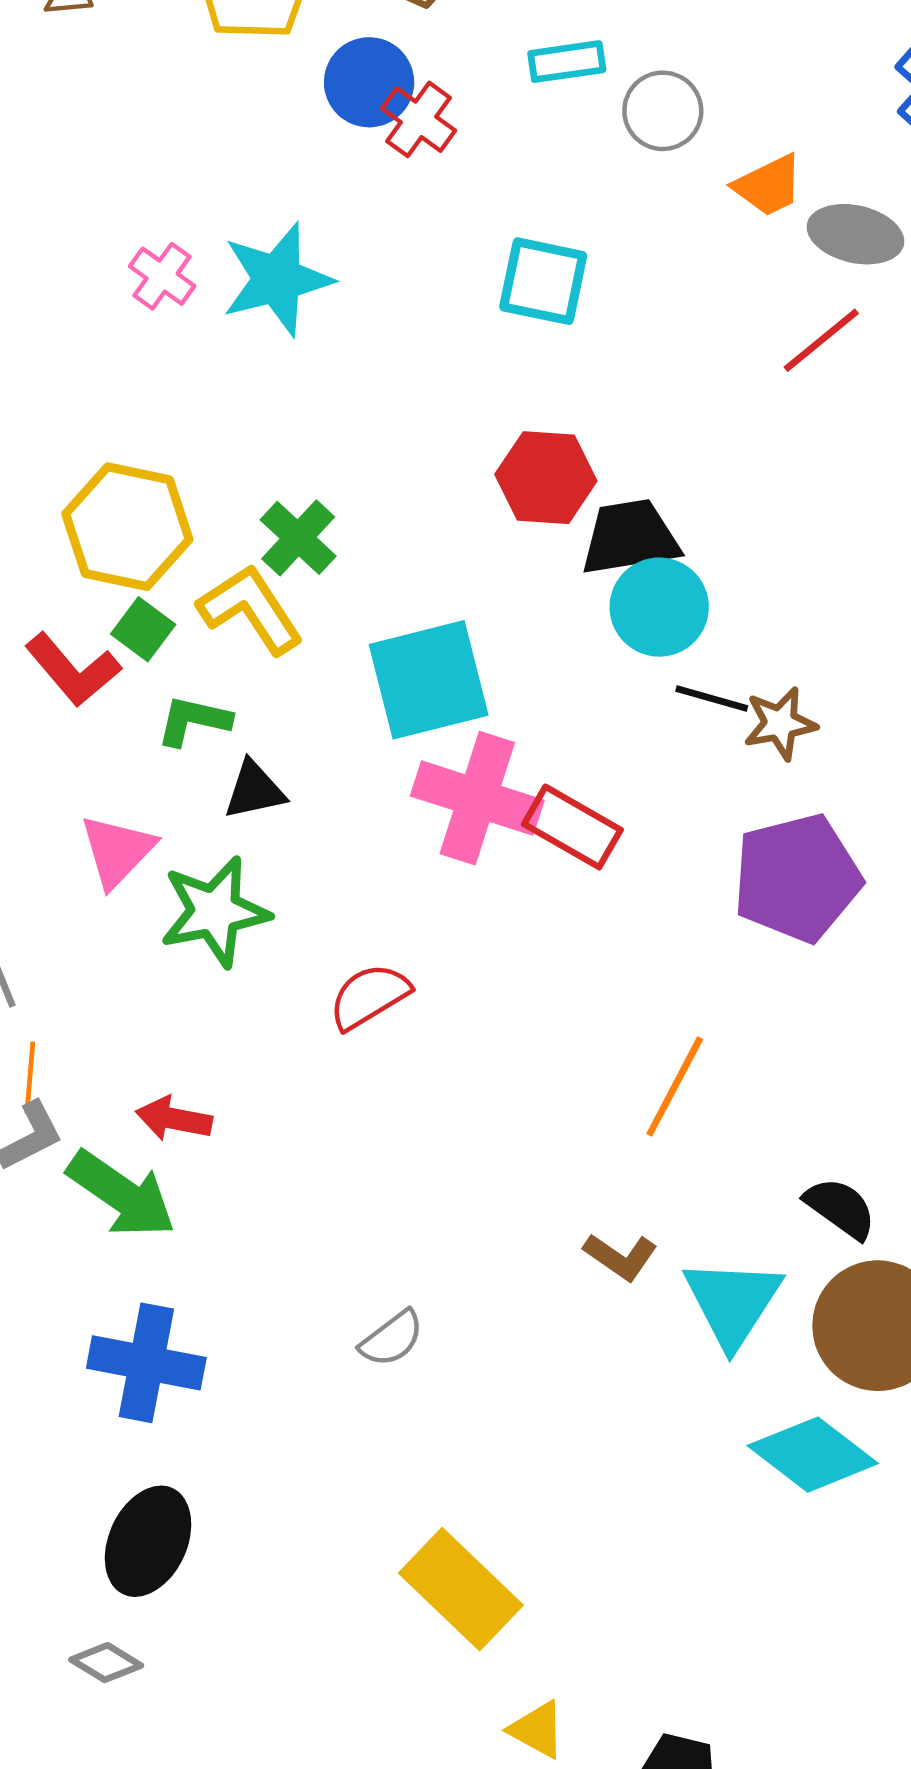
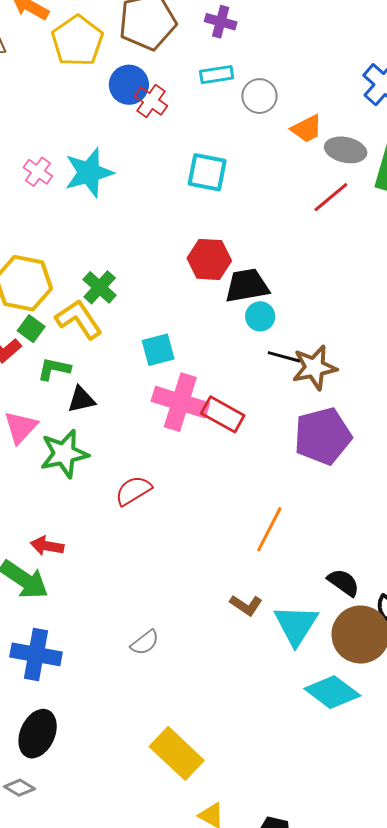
cyan circle: (659, 607) -> (260, 316), size x0.7
cyan square: (429, 680) -> (158, 350), size x0.6
brown star: (780, 723) -> (314, 368), size x1.4

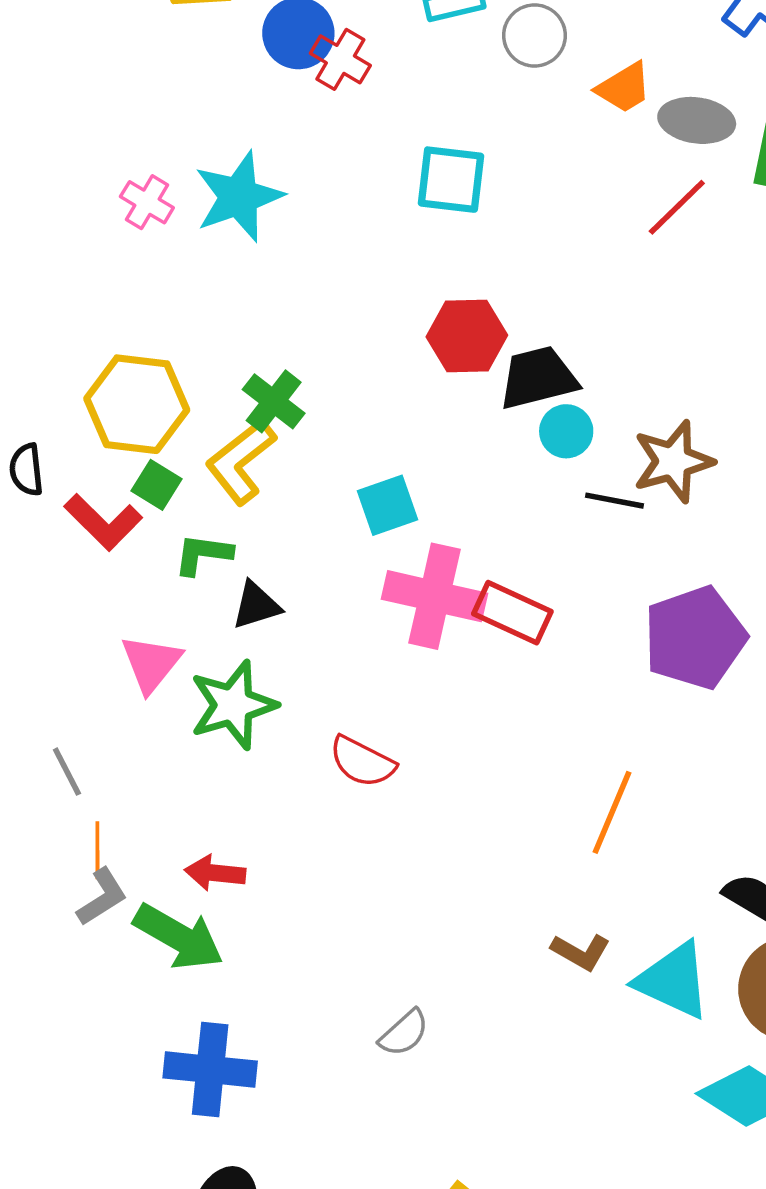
yellow L-shape: (79, 319) -> (241, 462), turned -90
brown star: (314, 368) -> (673, 461), moved
red semicircle: (133, 491) -> (362, 762), turned -117
cyan triangle: (296, 625) -> (673, 980), turned -33

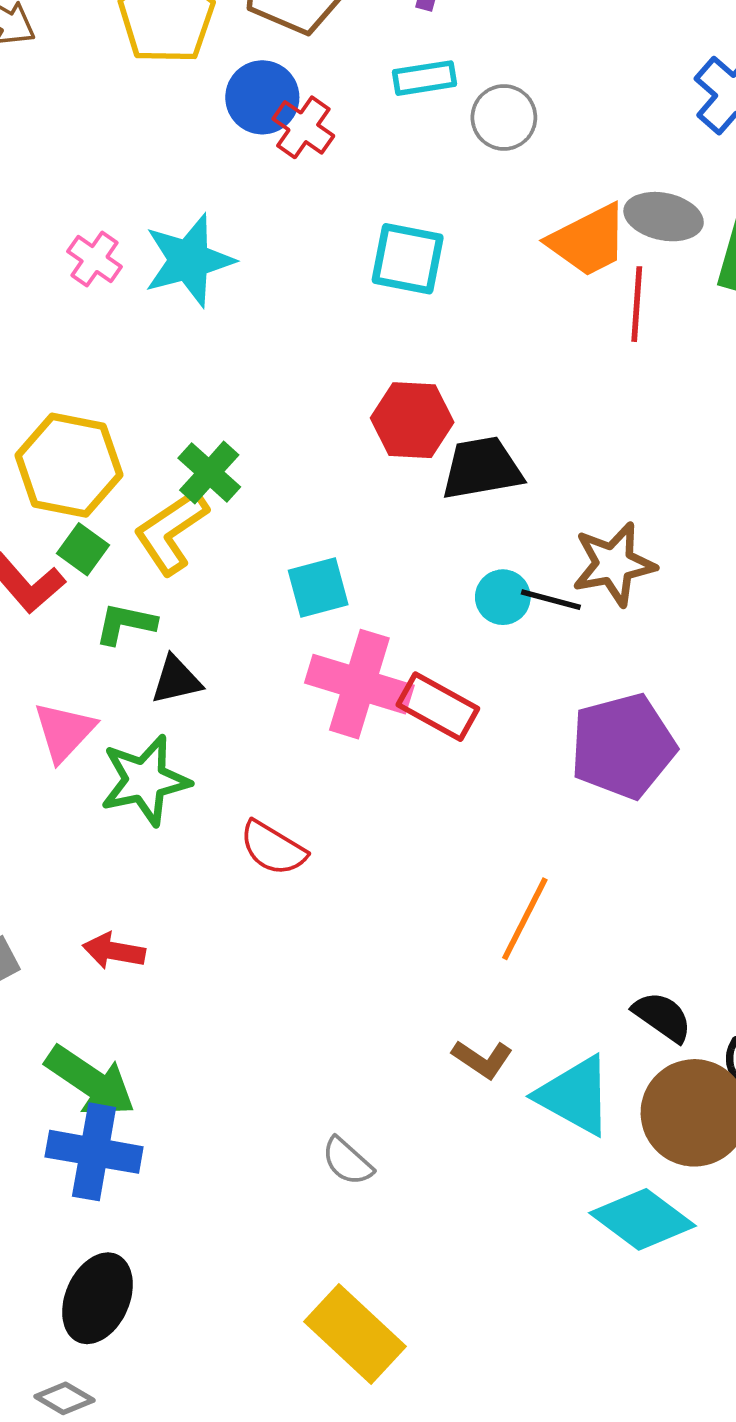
orange trapezoid: (624, 88) -> (588, 240), moved, size x1.4
red line: (677, 207) -> (637, 304), turned -46
cyan circle: (566, 431) -> (503, 597), moved
green arrow: (179, 937) -> (90, 1081), moved
gray semicircle: (404, 1033) -> (347, 1161), moved, turned 80

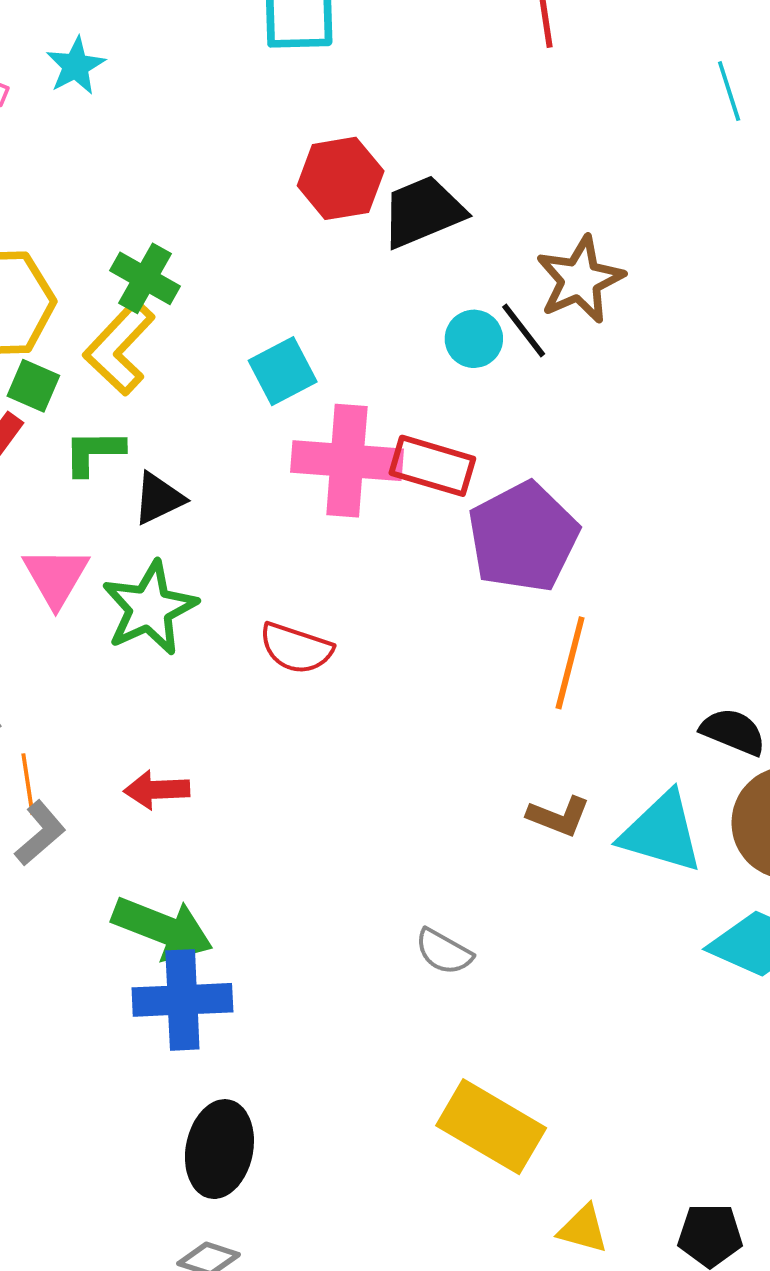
cyan star: (189, 260) -> (76, 66), size x0.6
black line: (551, 600) -> (524, 330), turned 50
purple pentagon: (623, 746) -> (523, 537), moved

